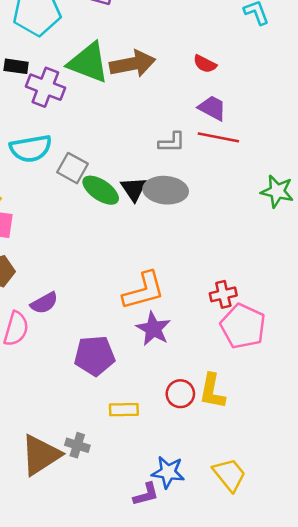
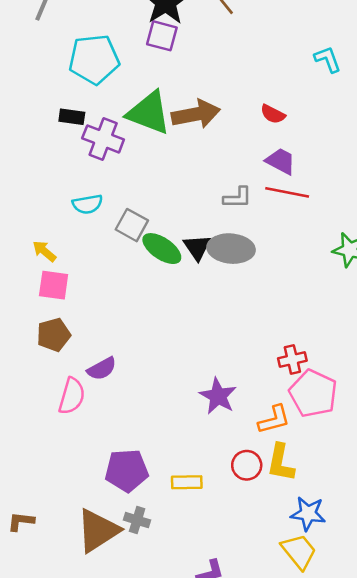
cyan semicircle: (31, 148) -> (87, 204), size x0.7
orange L-shape: (144, 291) -> (274, 420), moved, size x0.7
purple pentagon: (95, 356) -> (127, 470), moved
blue star: (168, 472) -> (308, 514), moved

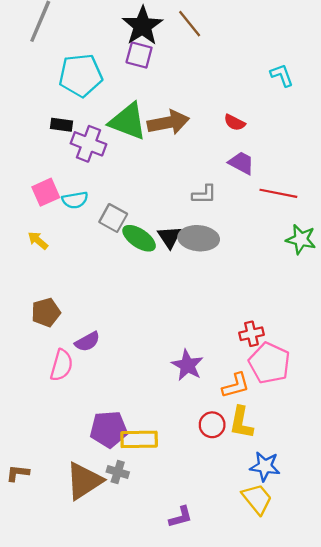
red line: (287, 192) -> (278, 193), moved
pink square: (54, 285) -> (46, 192), moved, turned -32
yellow rectangle: (187, 482) -> (139, 439), moved, size x1.4

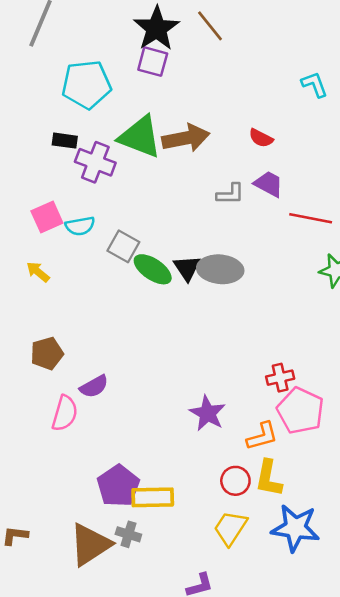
gray L-shape: (204, 194) -> (230, 194), moved
purple pentagon: (109, 429) -> (118, 486), turned -30
blue star: (265, 466) -> (295, 528), size x1.4
yellow trapezoid: (257, 499) -> (230, 528), moved, turned -108

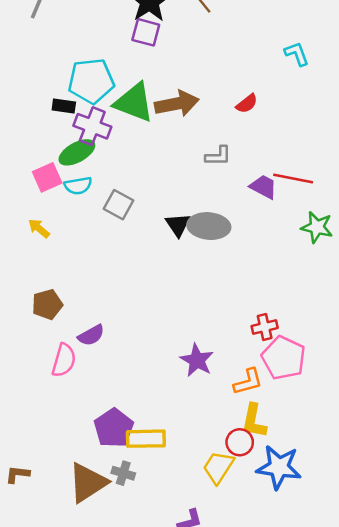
cyan pentagon: (86, 85) -> (91, 81), moved
red semicircle: (261, 138) -> (247, 104), turned -65
purple trapezoid: (269, 184) -> (263, 187), moved
green ellipse: (153, 269) -> (77, 152), moved, turned -63
red circle: (235, 481) -> (240, 442), moved

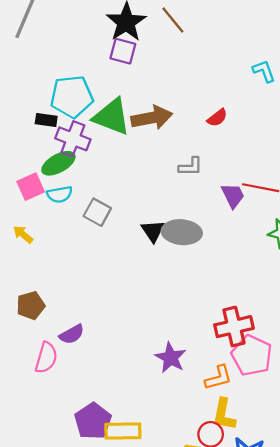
purple trapezoid: (263, 187) -> (233, 195), turned 36
red cross: (265, 327) -> (234, 327), size x1.6

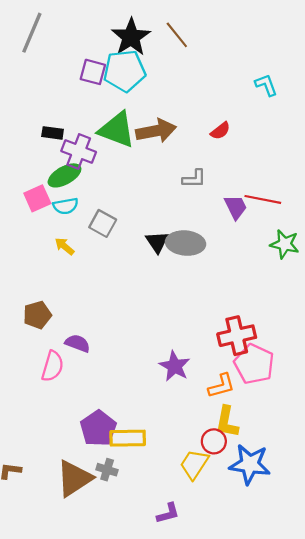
purple square: (123, 51) -> (93, 72), moved
cyan pentagon: (72, 97) -> (124, 71), moved
yellow arrow: (23, 234) -> (65, 246), moved
purple semicircle: (72, 334) -> (78, 343), turned -130

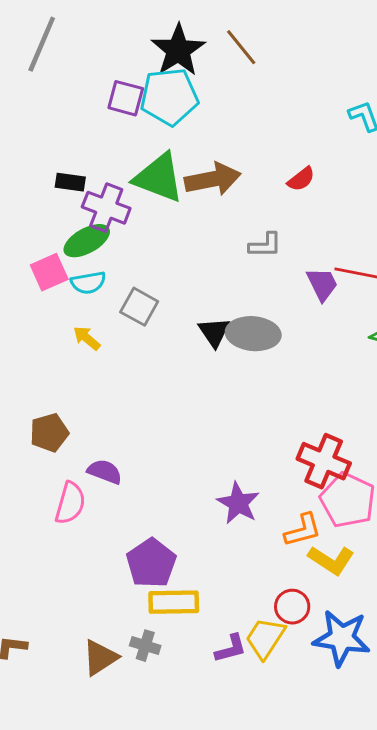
red cross: (237, 336) -> (324, 461), turned 36
yellow L-shape: (227, 422) -> (331, 560), moved, turned -68
purple pentagon: (98, 428) -> (151, 563), moved
brown triangle: (74, 478) -> (100, 658), size x0.7
purple L-shape: (168, 513) -> (231, 649), moved

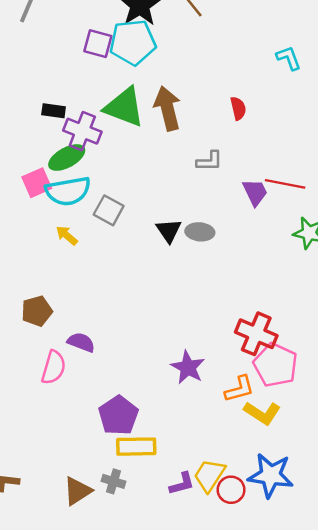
brown arrow: (213, 179) -> (167, 108), turned -93
red semicircle: (301, 179) -> (238, 108), turned -65
cyan semicircle: (88, 283) -> (68, 191), size x1.6
gray ellipse: (253, 334) -> (200, 232), size x0.7
red circle: (292, 607) -> (231, 490), moved

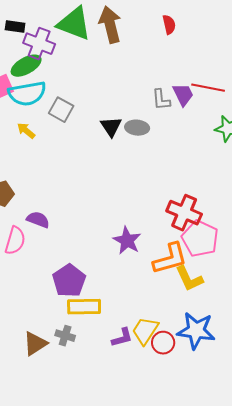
gray L-shape: (209, 161) -> (161, 100), moved, turned 85
orange L-shape: (239, 389) -> (170, 259), size x1.4
yellow L-shape: (262, 413) -> (189, 279), turned 32

